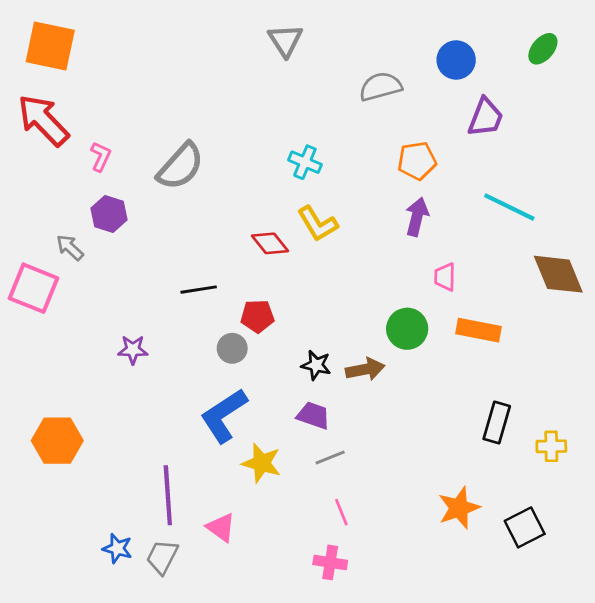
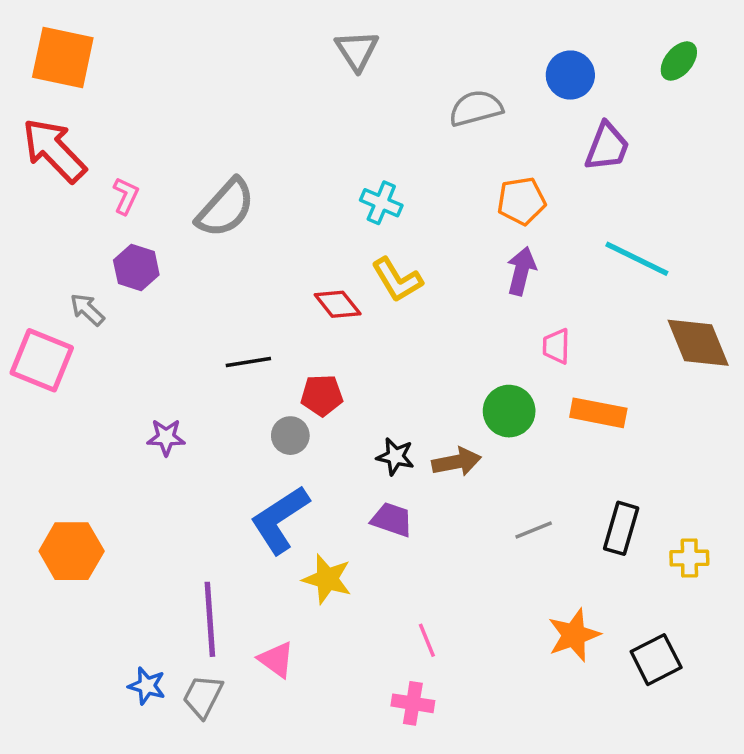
gray line: (330, 457) -> (534, 530), moved

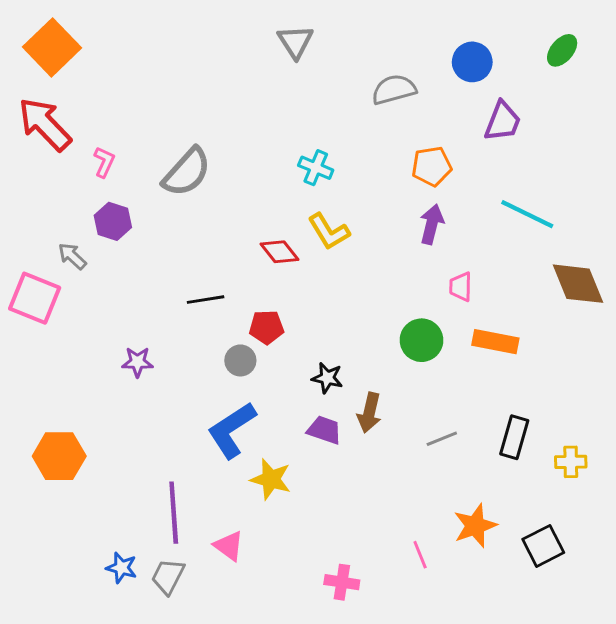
orange square: (63, 58) -> (52, 47), turned 34
brown arrow: (457, 462) -> (369, 413), moved, turned 114
pink line: (427, 640) -> (420, 555), moved

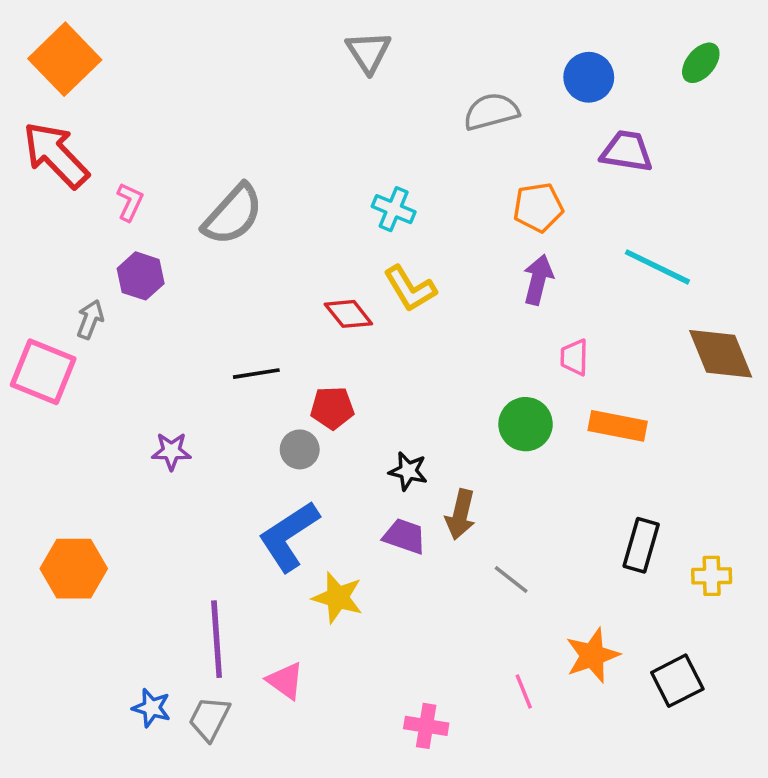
purple trapezoid: (503, 121) -> (627, 151), turned -102
gray arrow: (72, 256) -> (90, 319), turned 68
gray line: (442, 439) -> (511, 580), moved, turned 60

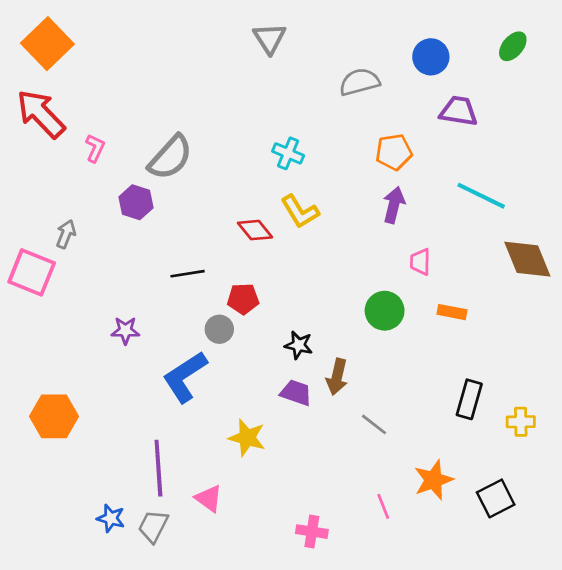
purple hexagon: (141, 276) -> (136, 202), moved
orange rectangle: (618, 426) -> (452, 312), size x0.7
blue L-shape: (289, 536) -> (185, 377), moved

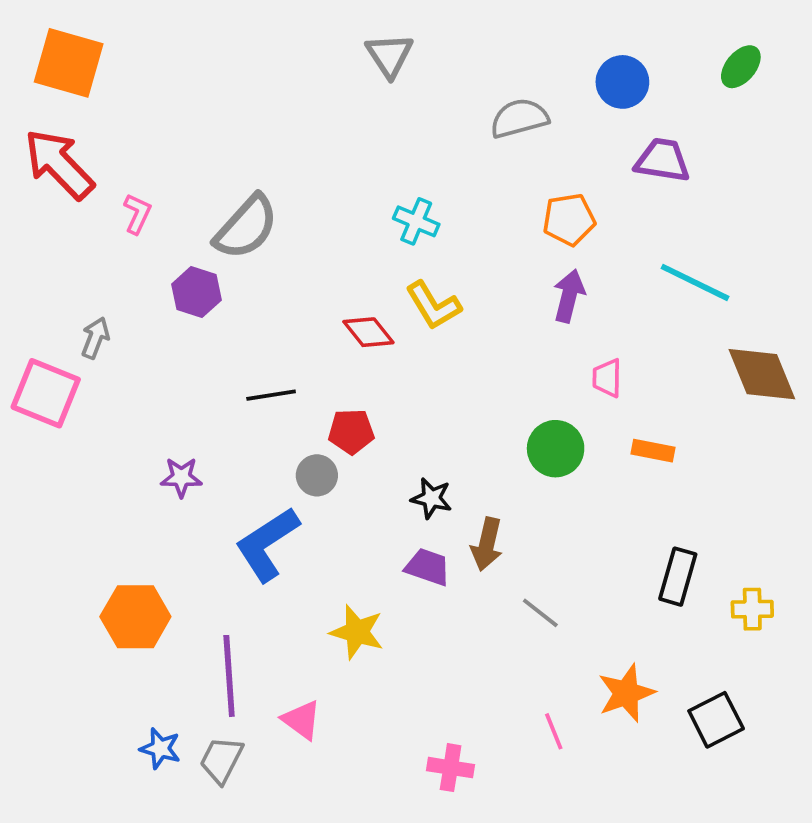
orange square: (47, 44) -> (69, 63), turned -30
orange hexagon: (54, 416) -> (135, 617), moved

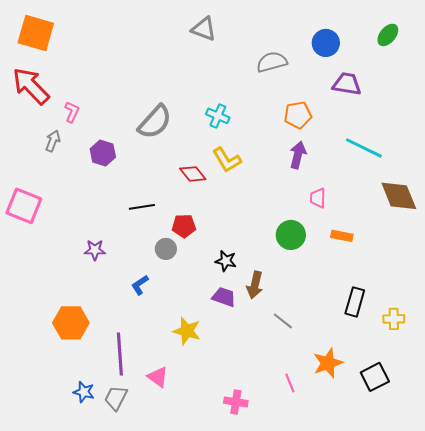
gray triangle: (389, 55) -> (204, 29), turned -36
gray semicircle: (246, 227) -> (155, 122), moved
gray arrow: (95, 338) -> (53, 141), moved
blue L-shape: (267, 544) -> (140, 285), size x0.5

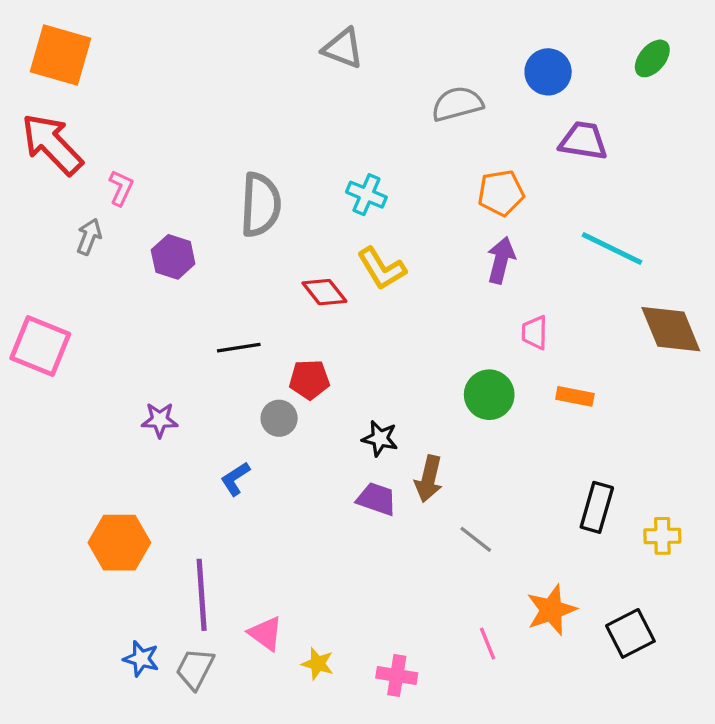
gray semicircle: (155, 122) -> (261, 205), turned -39
yellow star: (187, 331) -> (318, 664), moved, size x0.7

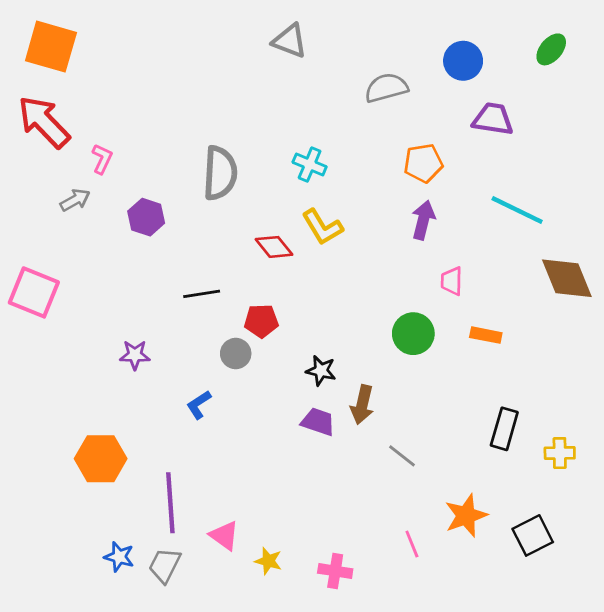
gray arrow: (89, 237) -> (75, 200), turned 40

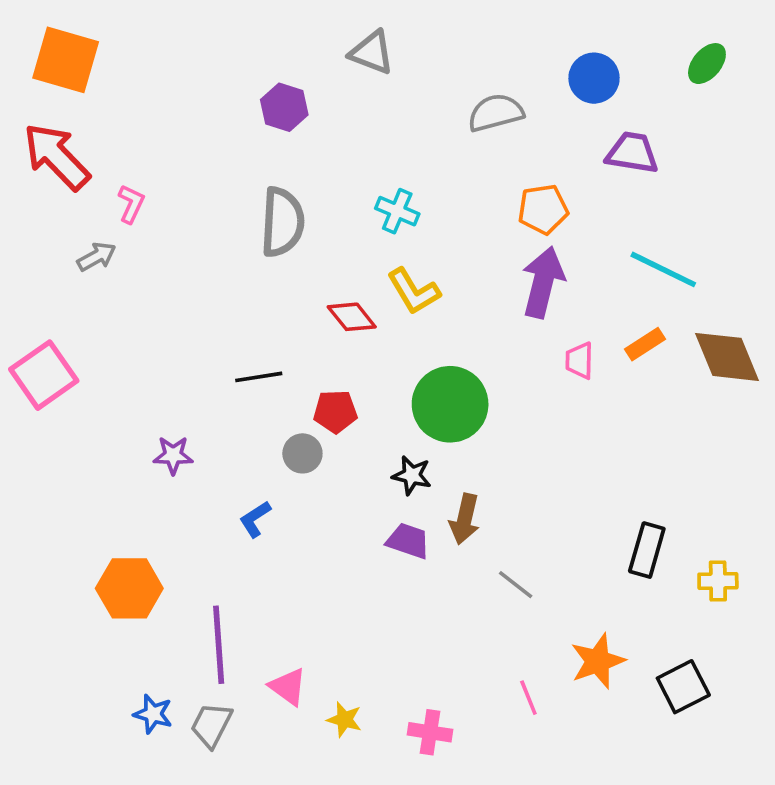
purple hexagon: (146, 217) -> (284, 107), moved
purple arrow: (423, 220) -> (543, 282), size x1.4
pink square: (34, 292) -> (44, 375), turned 33
green circle: (413, 334) -> (450, 404), moved, size x1.4
orange rectangle: (486, 335) -> (645, 344), moved, turned -44

